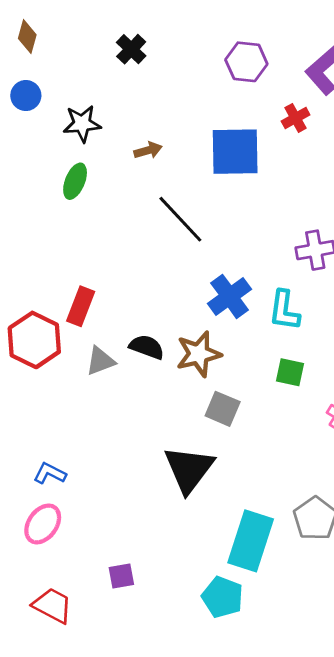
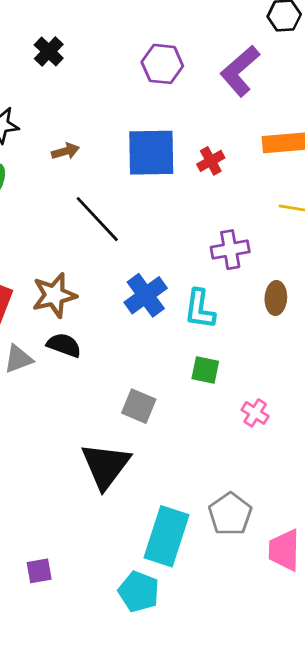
red cross: (296, 118) -> (211, 161), moved
brown star: (199, 354) -> (54, 295), moved

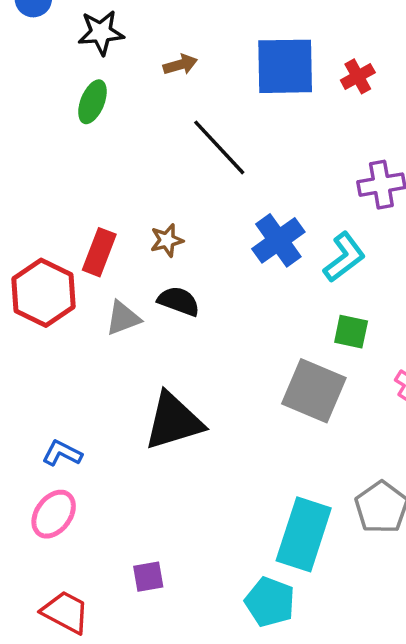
brown star: (54, 295) -> (167, 240), size x0.6
cyan L-shape: (200, 309) -> (344, 257), turned -135
gray square: (139, 406) -> (314, 391), moved, size x1.5
black triangle: (106, 466) -> (174, 421), moved, turned 36

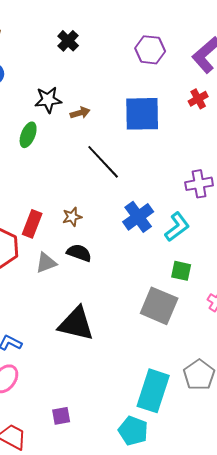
black star: (101, 33) -> (48, 100), moved
red cross: (358, 76) -> (198, 99), moved
black triangle: (174, 421) -> (76, 324), turned 30

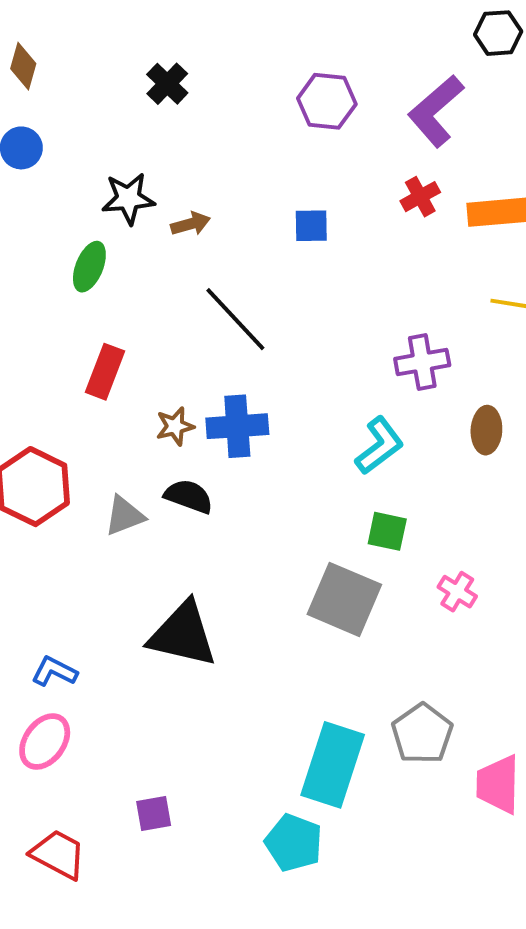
blue square: (142, 114) -> (311, 226), size x0.5
blue cross: (138, 217) -> (237, 426), moved, turned 32
red rectangle: (32, 224) -> (105, 372), moved

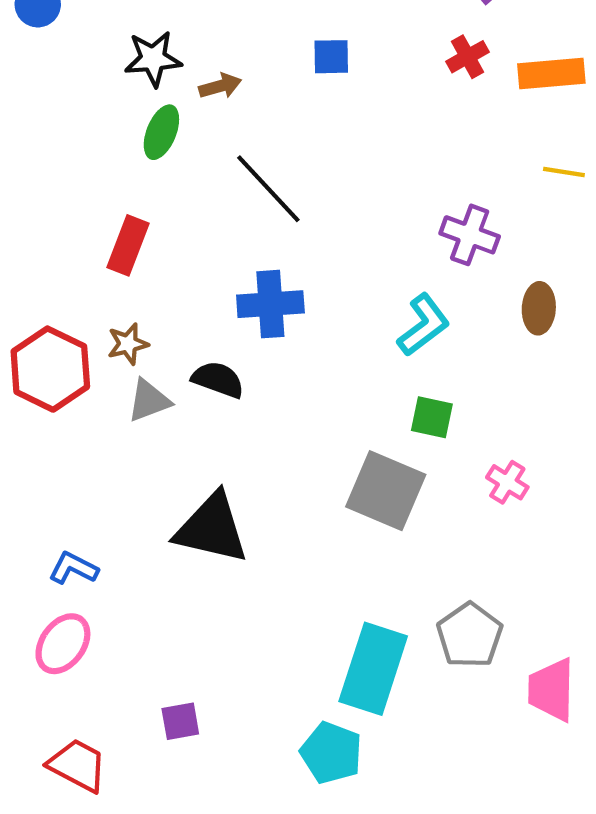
blue square: (311, 226) -> (331, 57), moved
green ellipse: (89, 267) -> (161, 132), moved
purple cross: (422, 362) -> (470, 235), turned 30
brown star: (175, 426) -> (128, 344), moved

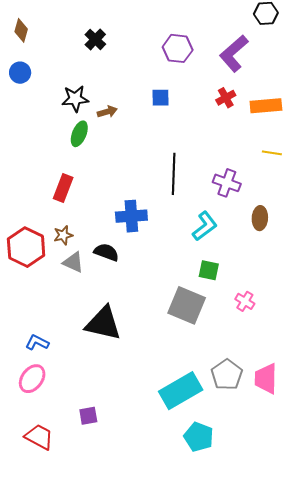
black line: (268, 189) -> (174, 174), moved, turned 45
gray triangle: (149, 401) -> (73, 262), turned 45
cyan rectangle: (373, 669) -> (181, 391), turned 42
pink trapezoid: (551, 690) -> (266, 379), moved
cyan pentagon: (331, 753) -> (199, 437), moved

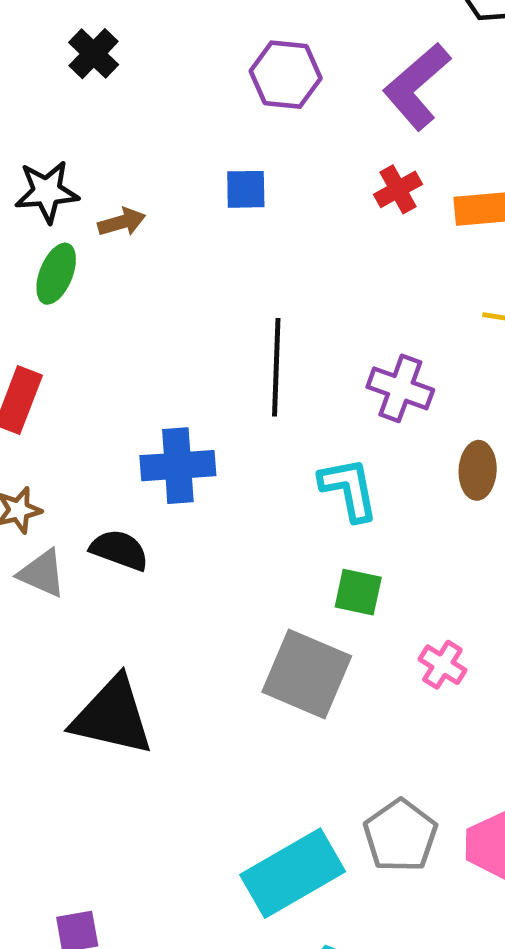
cyan L-shape: (205, 226) -> (349, 489), turned -64

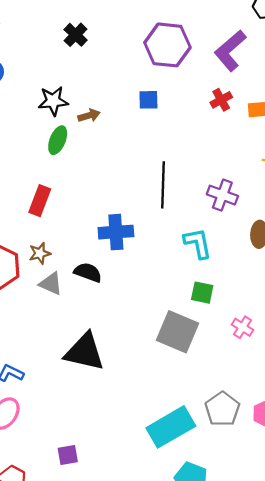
purple hexagon: (286, 75) -> (167, 45), size x1.4

